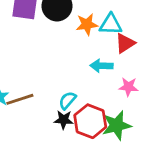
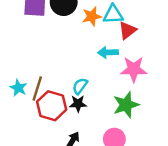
pink star: (128, 87) -> (134, 69), size x1.5
brown line: (20, 99) -> (37, 89), turned -50
red hexagon: (90, 121) -> (52, 106), moved

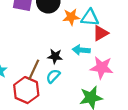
brown line: (37, 89) -> (34, 70), moved
black star: (78, 104) -> (55, 56), moved

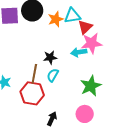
cyan arrow: (81, 50) -> (79, 52), moved
pink star: (102, 68) -> (92, 43), moved

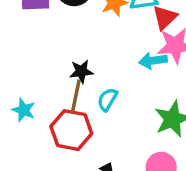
black star: (50, 57) -> (81, 71), moved

